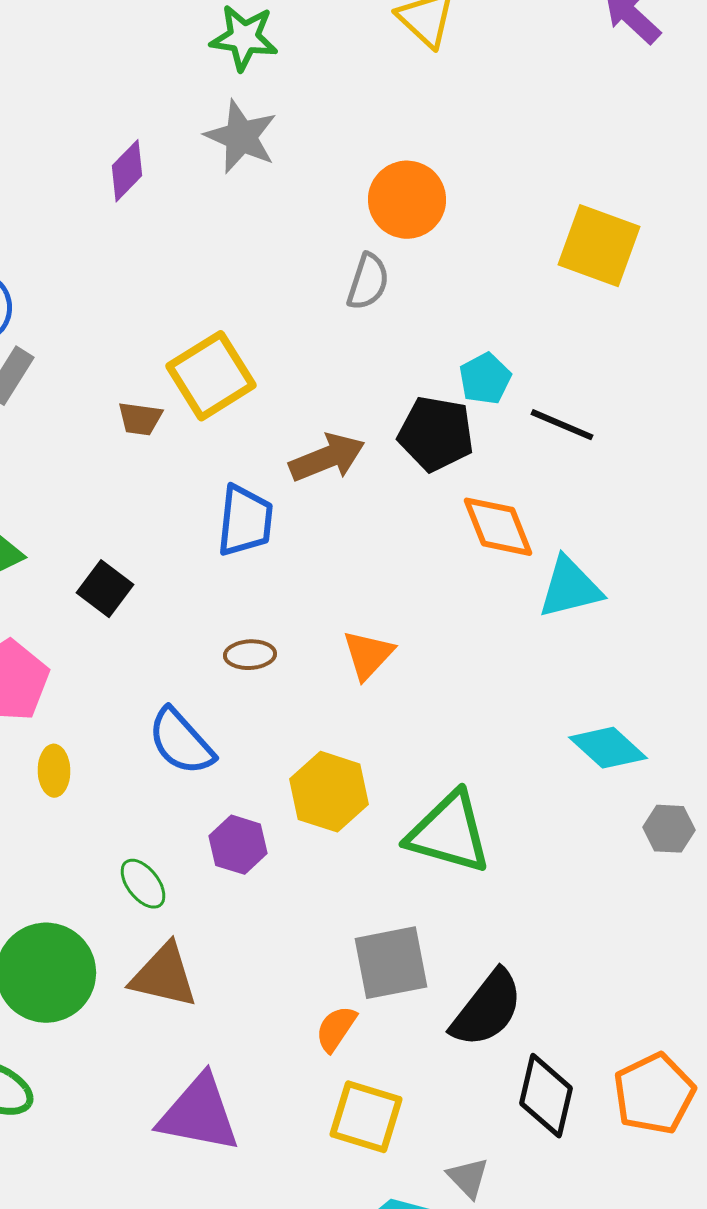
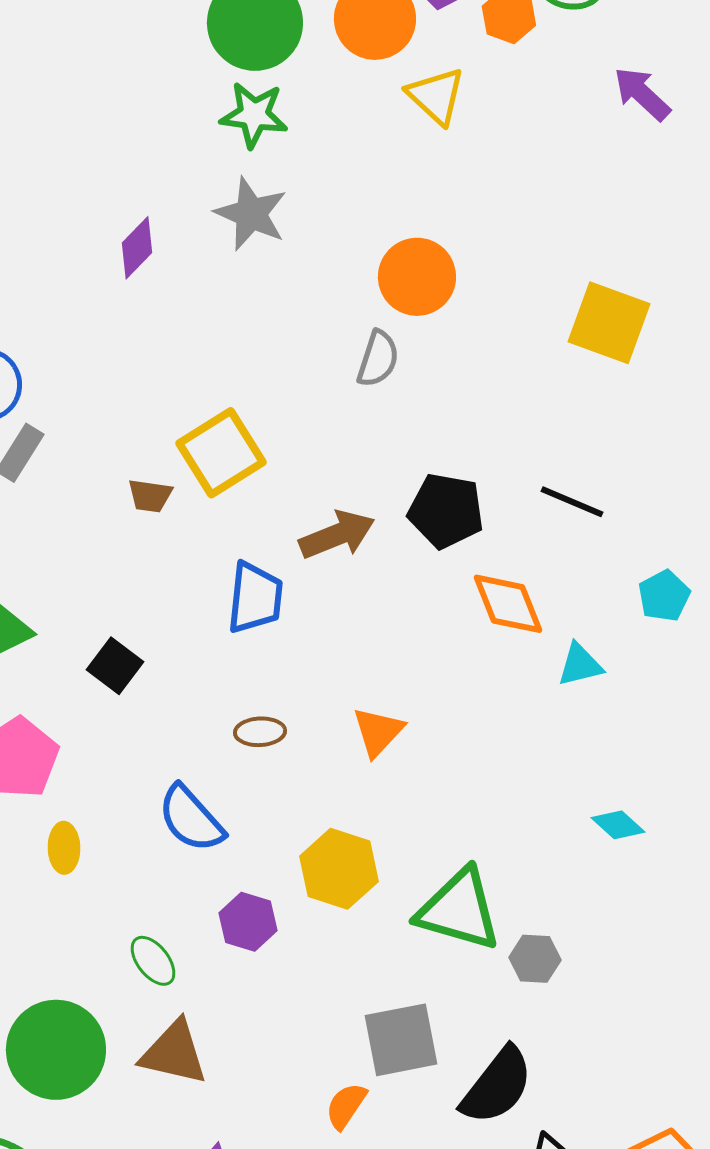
cyan pentagon: (485, 379) -> (664, 596), moved
cyan triangle: (570, 588) -> (580, 665), size x0.7
cyan diamond: (608, 748) -> (618, 825), size x0.7
gray hexagon: (669, 829) -> (535, 959), moved

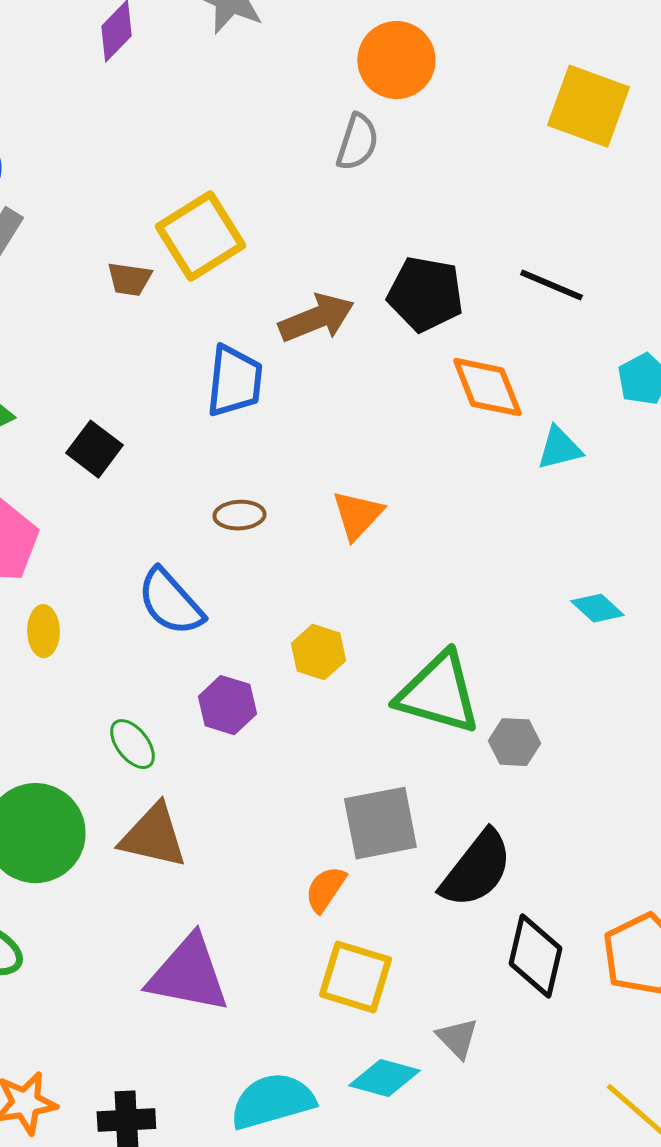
yellow hexagon: (339, 869) -> (318, 652), size x0.7

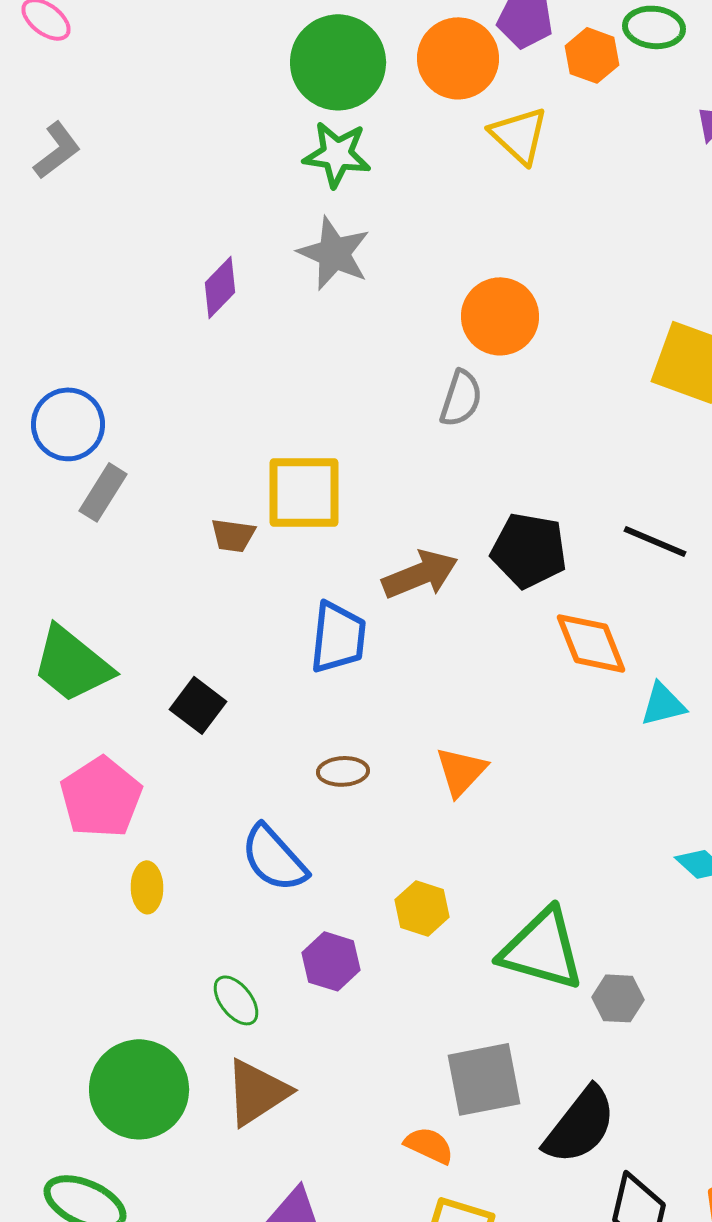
yellow square: (200, 236) -> (304, 492), turned 32
brown triangle: (153, 836) -> (257, 1092), turned -46
orange semicircle: (325, 889) -> (429, 1145), turned 81

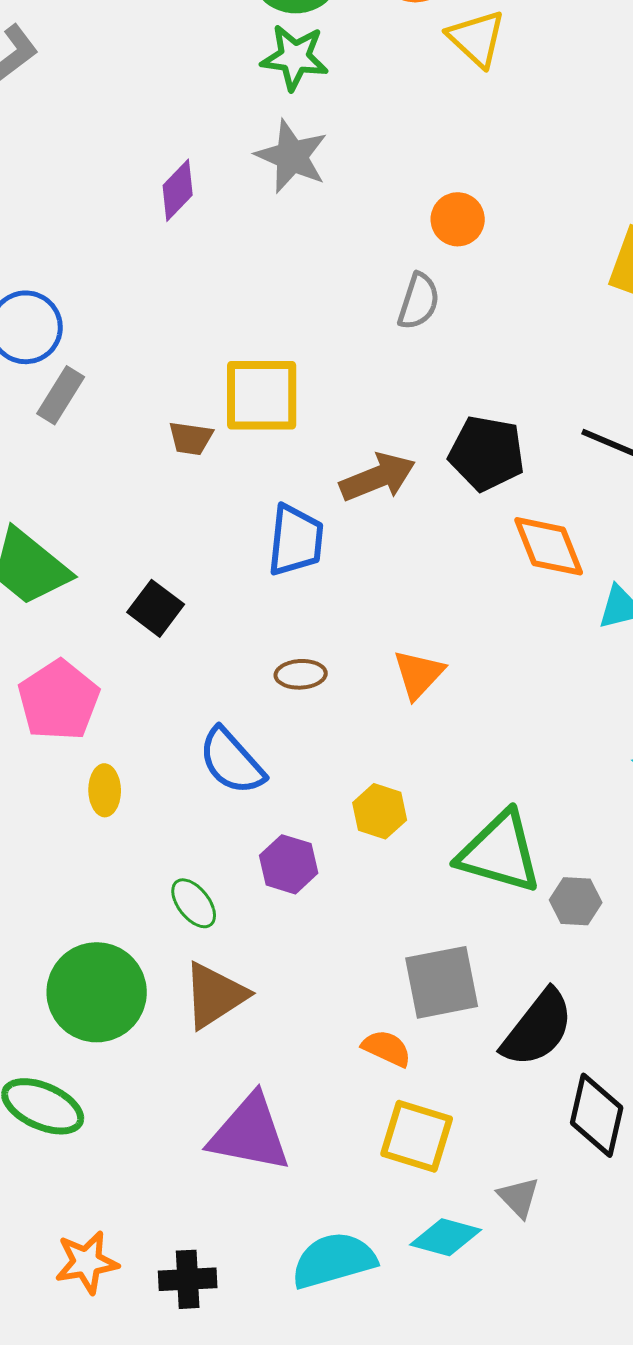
orange circle: (500, 316) -> (458, 219), size x0.7

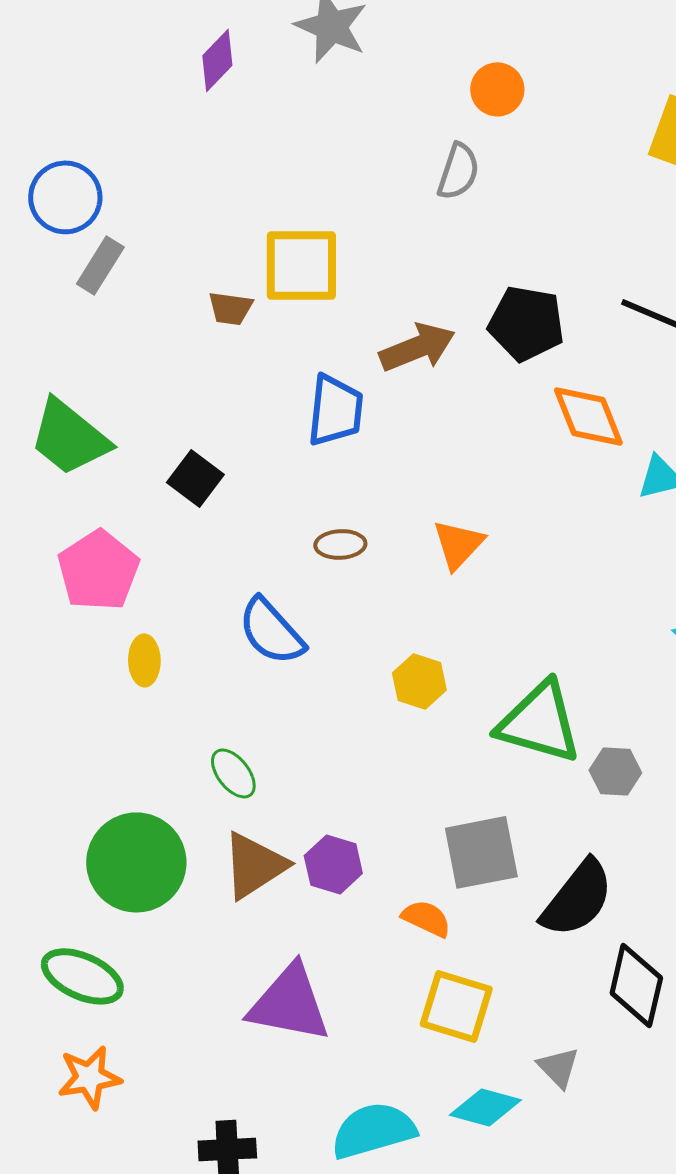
purple hexagon: (289, 864) -> (333, 864), moved
orange star: (87, 1262) -> (89, 1077), moved

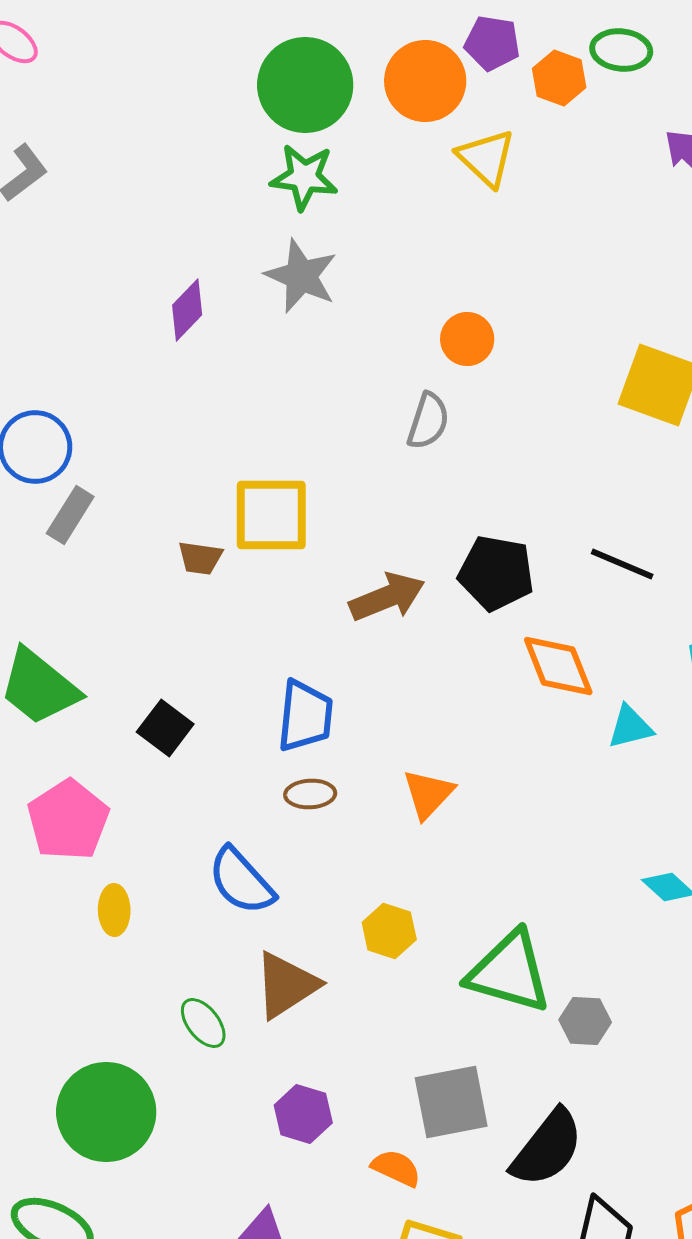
blue trapezoid: (335, 410) -> (305, 716), moved
brown triangle: (254, 865) -> (286, 985), moved

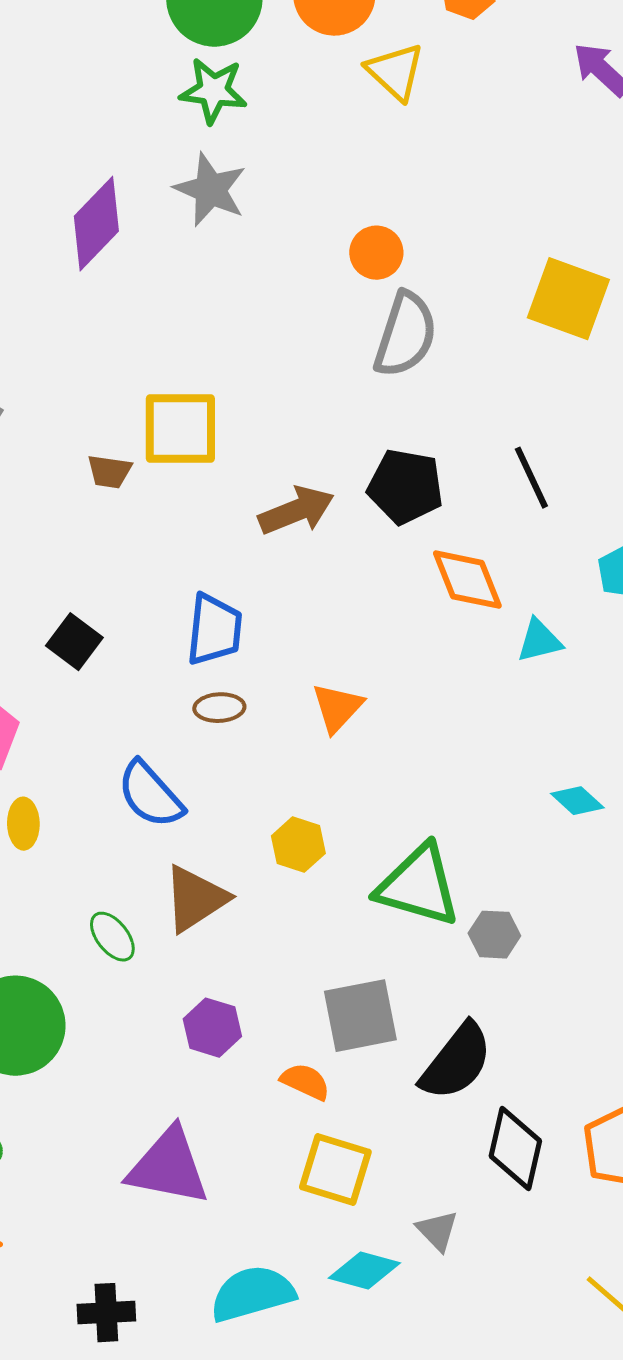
purple diamond: (187, 310) -> (96, 224), size x1.5
gray semicircle: (428, 421) -> (405, 335), moved, size x1.5
black line: (622, 564) -> (531, 478), turned 42

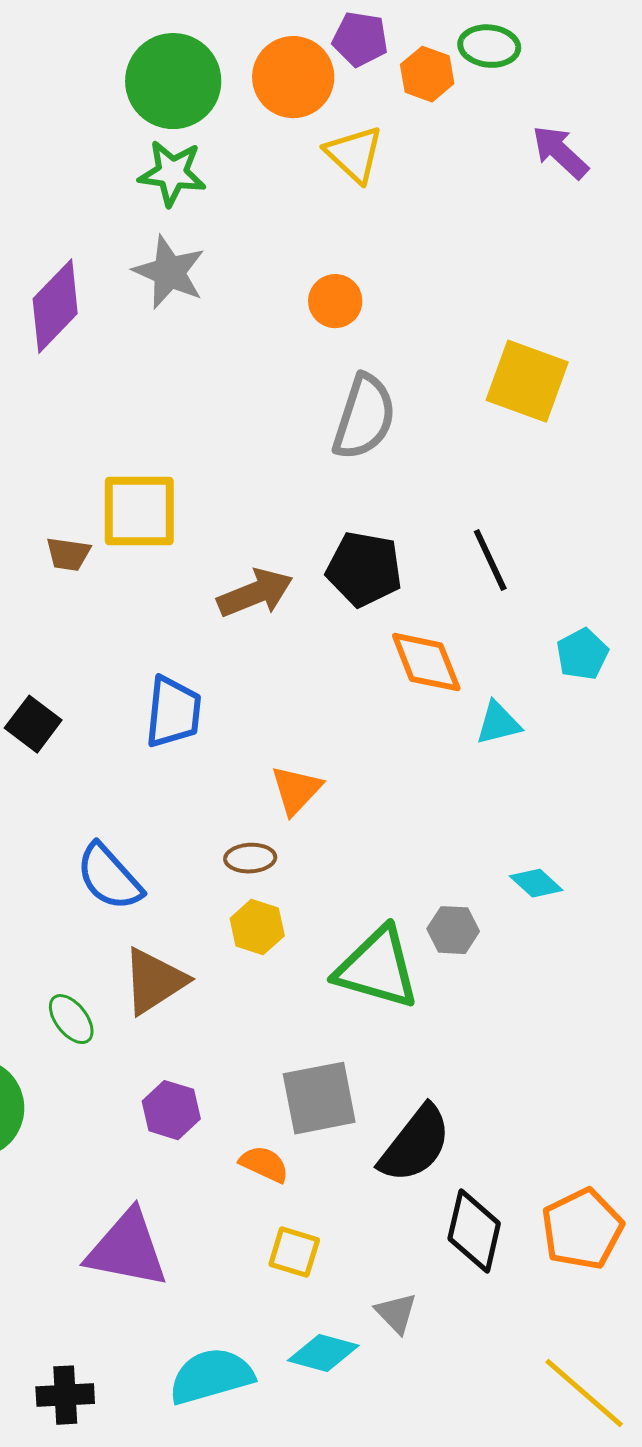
orange circle: (376, 253) -> (335, 301), moved
brown ellipse: (219, 708) -> (250, 858), moved
gray hexagon: (494, 935) -> (453, 930), moved
yellow square: (335, 1170) -> (294, 1252), size x0.7

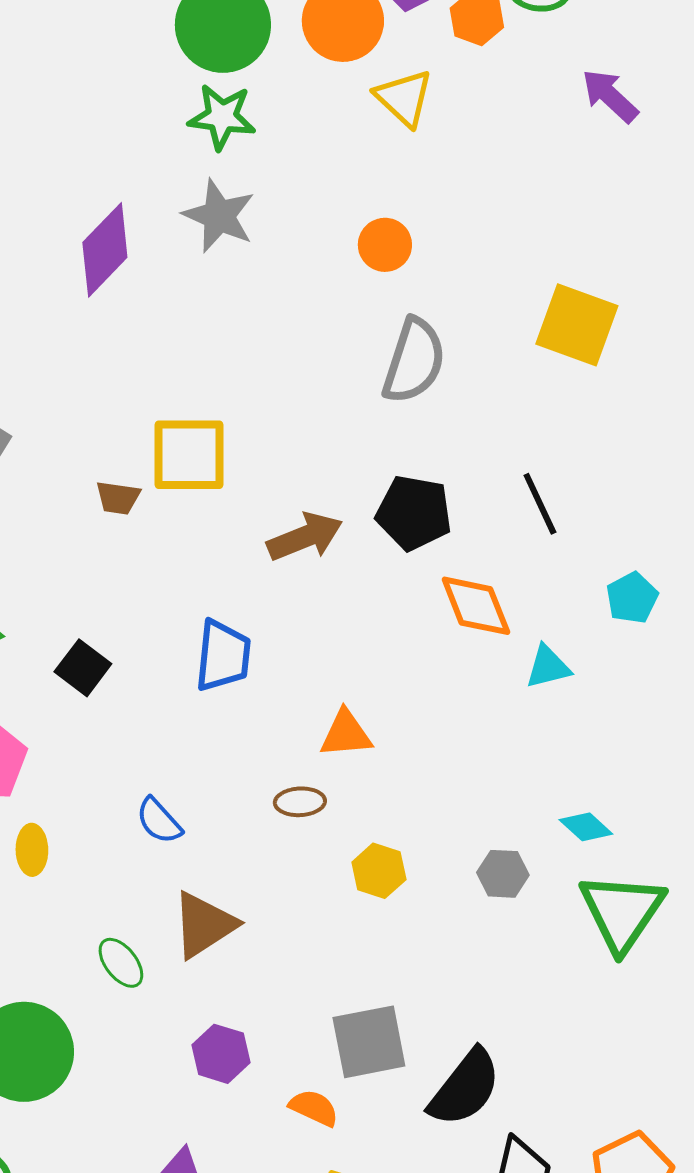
orange triangle: (296, 790) -> (346, 734), turned 42
blue semicircle: (109, 877) -> (159, 821), size x0.7
yellow hexagon: (257, 927) -> (379, 871), moved
green triangle: (377, 968) -> (622, 912), moved, turned 48

